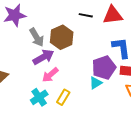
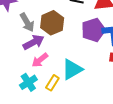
purple pentagon: (104, 68) -> (93, 30), moved
cyan triangle: (96, 83) -> (72, 69), moved, size x1.6

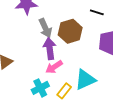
purple arrow: (34, 42) -> (50, 49), turned -75

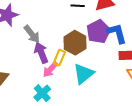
brown hexagon: (70, 31) -> (75, 43), moved
yellow rectangle: (64, 91) -> (59, 58), moved

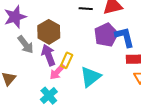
gray arrow: (32, 34) -> (26, 45), moved
brown hexagon: (75, 43) -> (49, 32), moved

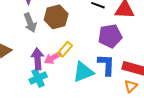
blue L-shape: (125, 37) -> (106, 65), moved
purple arrow: (48, 55) -> (38, 59), moved

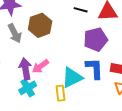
yellow rectangle: (65, 49) -> (60, 93), moved, turned -42

